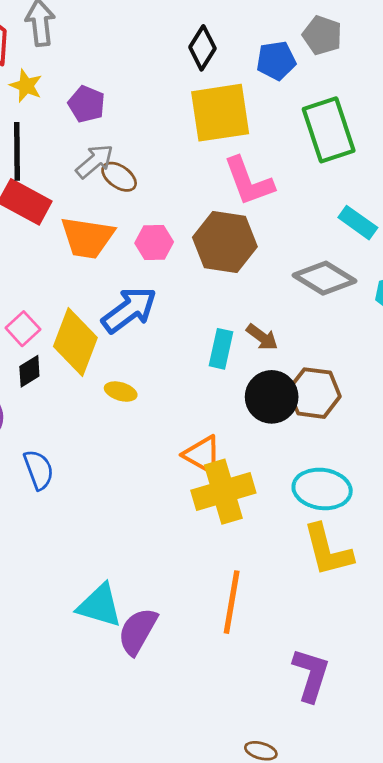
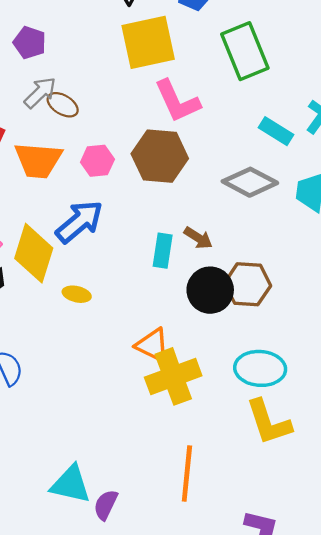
purple semicircle: (138, 631) -> (106, 505), size x0.7

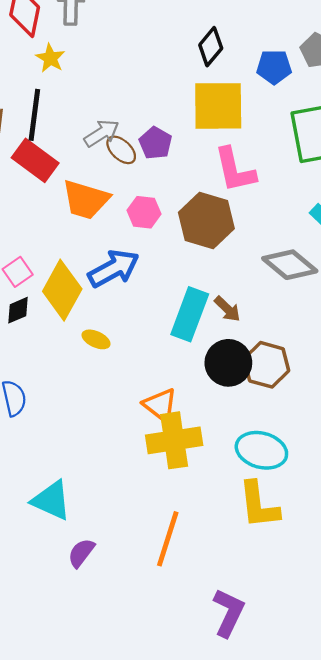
purple pentagon: (30, 43) -> (155, 143), moved
cyan rectangle: (163, 251) -> (190, 314), size x1.5
cyan triangle: (71, 484) -> (51, 500), moved

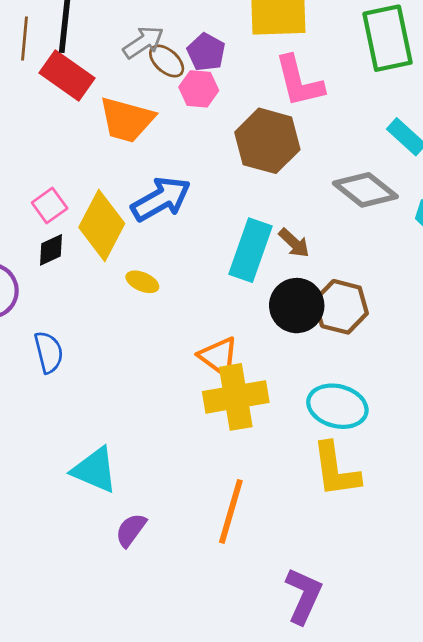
pink hexagon: (144, 212) -> (199, 89), moved

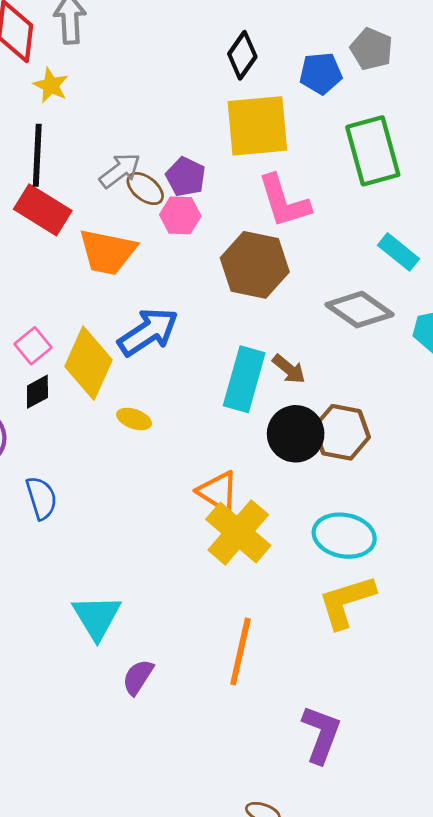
yellow cross: (236, 397) -> (238, 532), turned -36
cyan triangle: (95, 470) -> (97, 617), turned 39
yellow L-shape: (336, 470) -> (347, 602), turned 84

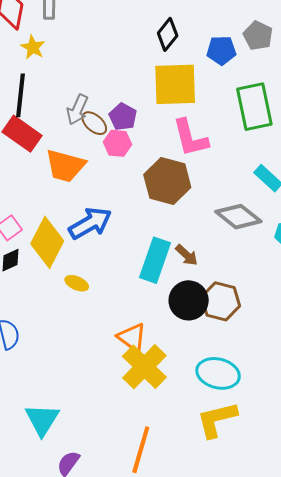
gray arrow: (120, 171) -> (77, 110), turned 148

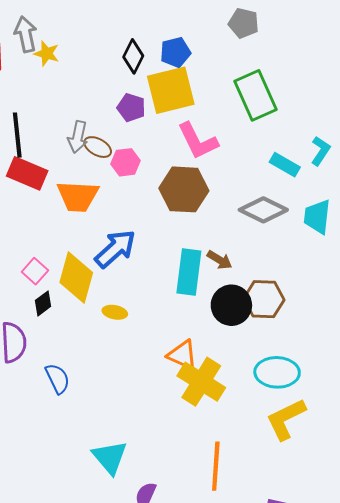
black diamond: (168, 34) -> (133, 56), moved
yellow star: (33, 47) -> (47, 54), moved
blue pentagon: (221, 50) -> (175, 52), moved
purple pentagon: (123, 117) -> (131, 108), moved

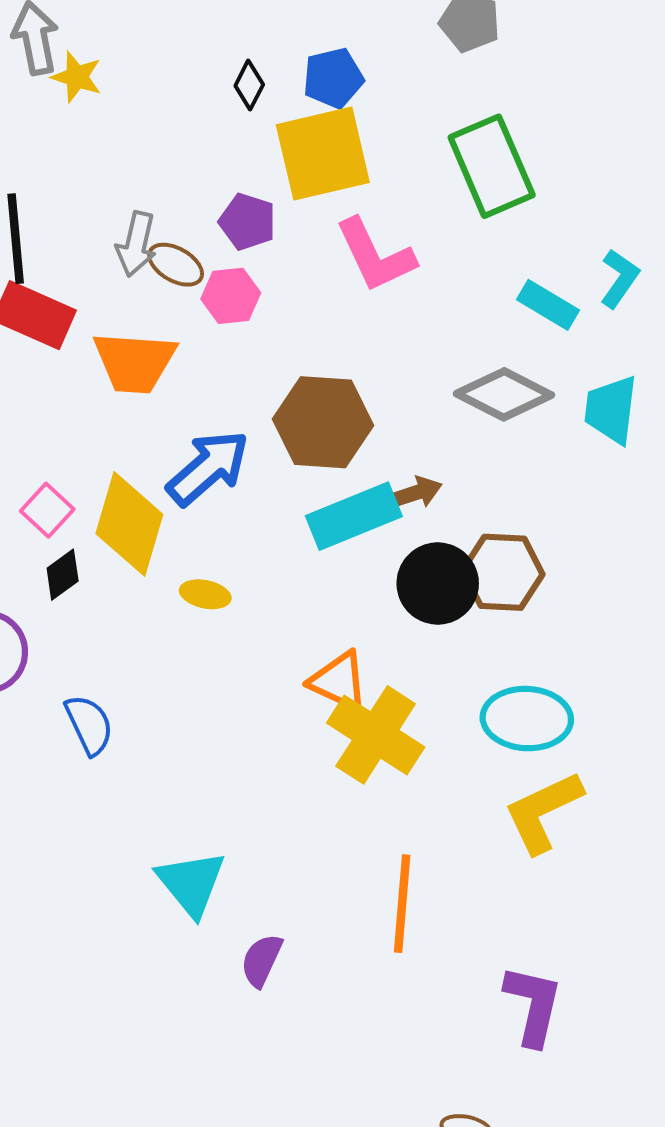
black diamond: (133, 56) -> (249, 85), size x0.7
purple pentagon: (131, 108) -> (247, 222), moved
brown hexagon: (184, 189) -> (323, 422), moved
brown arrow: (220, 260) -> (415, 493), turned -50
cyan rectangle: (189, 272) -> (354, 516), turned 60

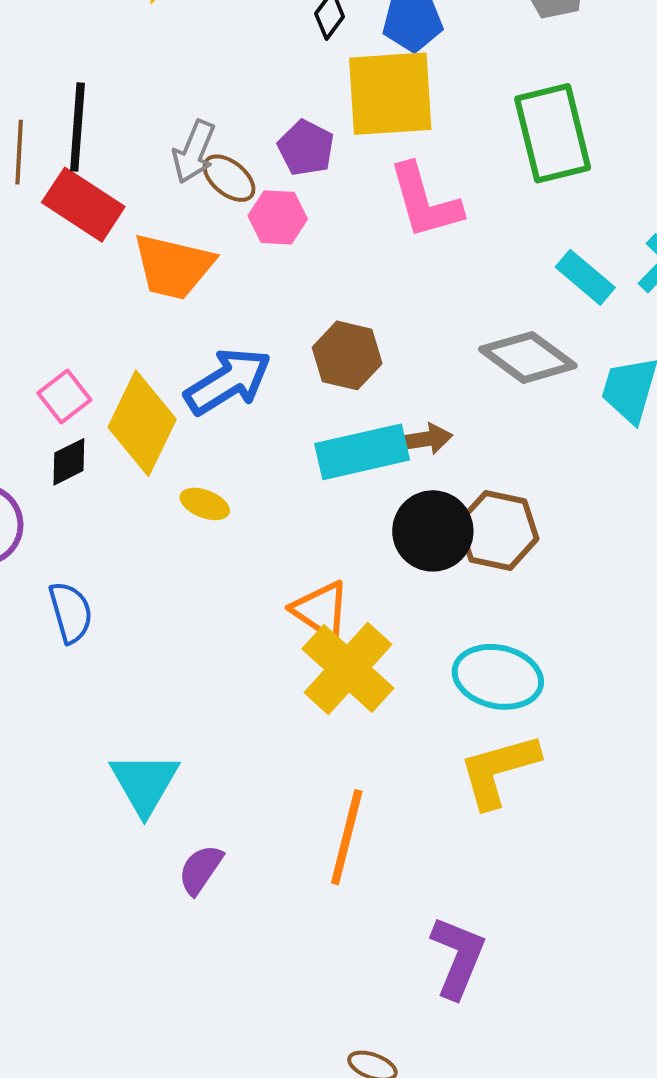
brown hexagon: (323, 422) -> (347, 355), size x0.7

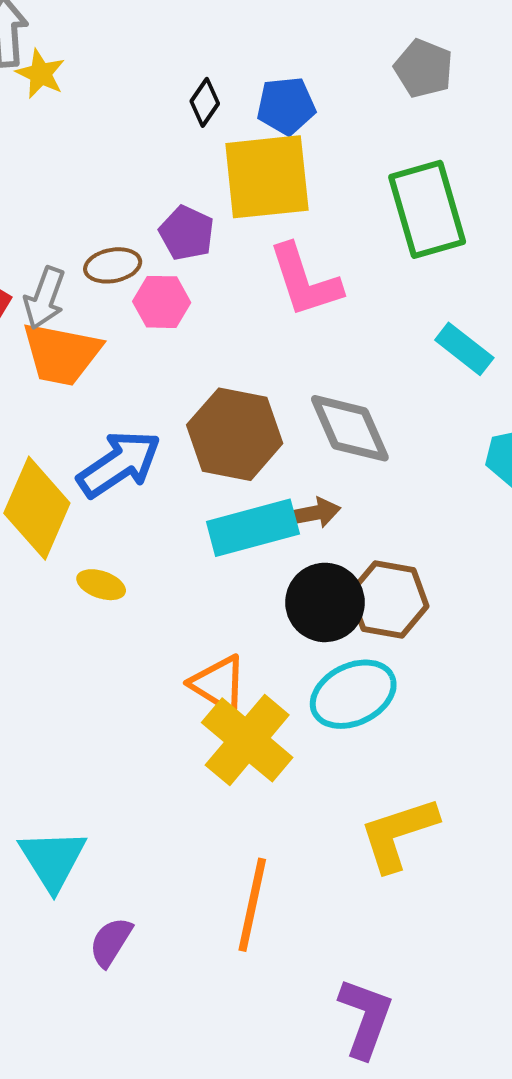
gray arrow: (194, 152) -> (45, 298), moved
brown ellipse: (229, 178) -> (113, 265), turned -48
brown hexagon: (347, 355) -> (235, 434), size x1.4
gray diamond: (528, 357) -> (350, 428), moved, turned 32
cyan ellipse: (498, 677) -> (353, 694), moved, turned -36

